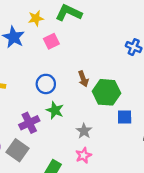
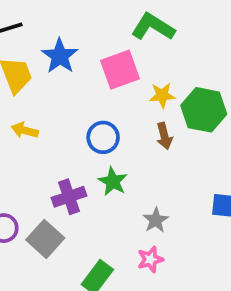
yellow star: (36, 18) -> (162, 95), moved
pink square: (51, 41) -> (120, 70), size x1.5
green hexagon: (106, 92) -> (204, 110), moved

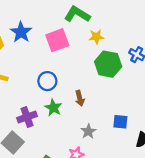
yellow star: (162, 95) -> (96, 37), moved
brown arrow: (164, 136) -> (80, 98), moved
gray star: (156, 220) -> (88, 131), moved

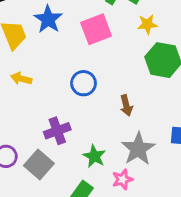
green star: (53, 108) -> (94, 156), moved
gray star: (88, 131) -> (138, 149), size x1.6

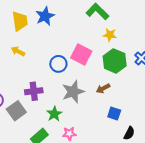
pink square: (96, 29) -> (81, 54), moved, turned 35
brown arrow: (126, 105) -> (103, 88), moved, turned 64
gray star: (138, 149) -> (73, 92), moved

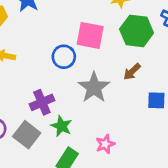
green star: (54, 114) -> (62, 126), moved

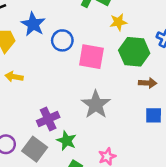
blue circle: (64, 57) -> (62, 40), moved
brown arrow: (132, 72) -> (148, 83), moved, turned -132

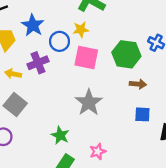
yellow star: (118, 22) -> (81, 30), moved
purple cross: (48, 119) -> (38, 63), moved
gray square: (35, 149) -> (15, 104), moved

